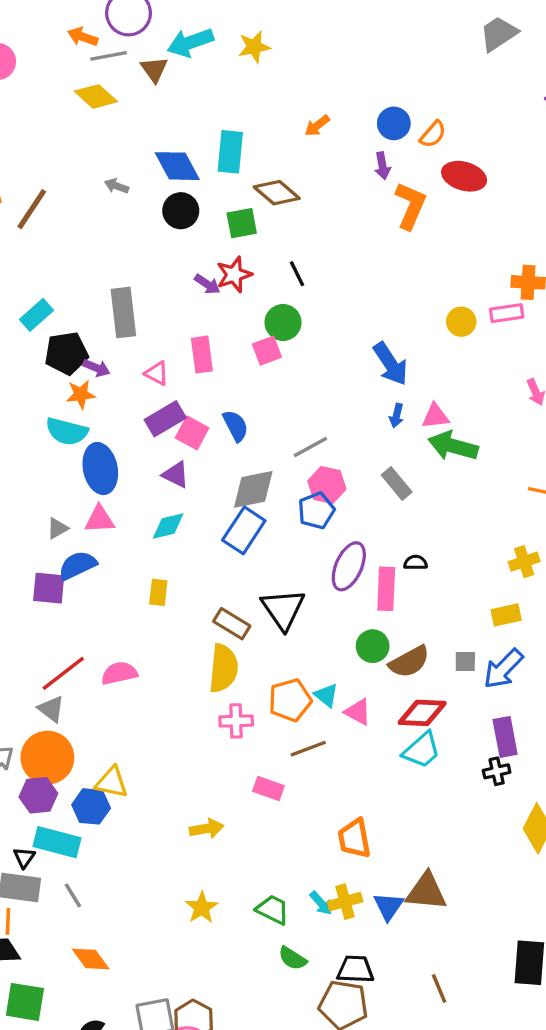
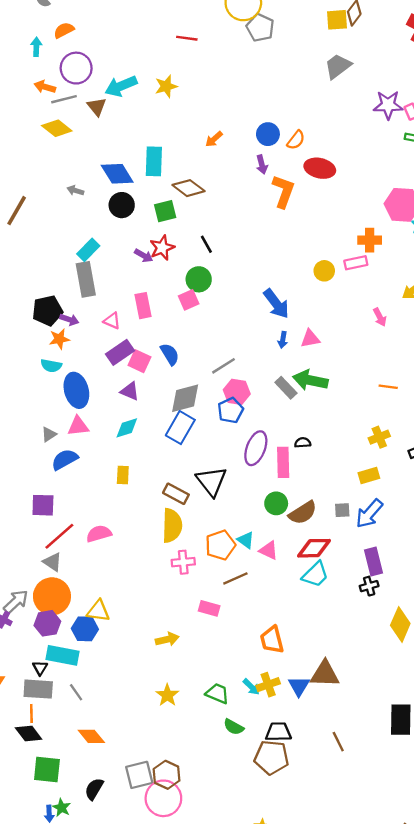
cyan rectangle: (36, 315) -> (88, 250), moved
cyan semicircle: (67, 431) -> (51, 366), size x0.7
green arrow: (453, 446) -> (310, 380), moved
purple square: (49, 588) -> (43, 505), moved

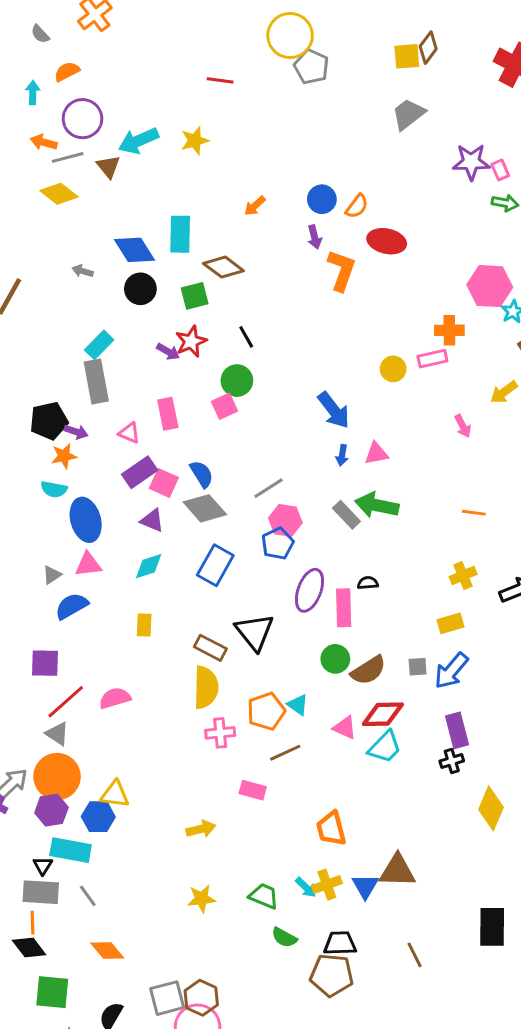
gray diamond: (185, 398) -> (205, 508), moved, turned 64
pink triangle: (269, 550) -> (345, 728), moved
yellow star: (167, 695) -> (201, 899), turned 30

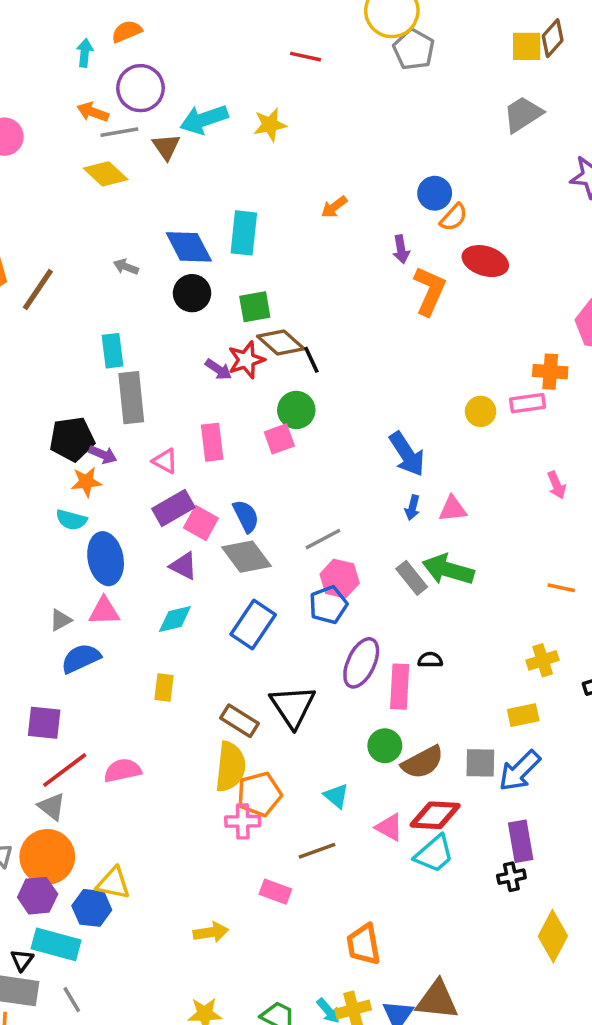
blue circle: (322, 199) -> (435, 193), moved
brown diamond: (223, 267) -> (281, 343), moved
cyan rectangle: (99, 345) -> (112, 351), moved, turned -56
gray square: (418, 667) -> (480, 763), size x1.4
orange pentagon: (266, 711) -> (259, 794), moved

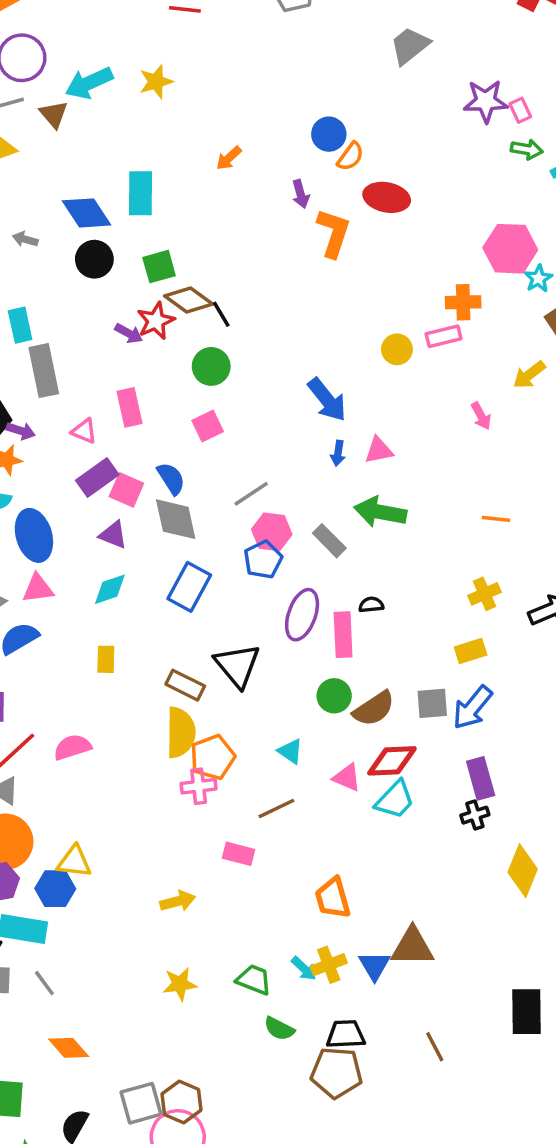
pink square: (279, 439) -> (208, 426), moved
gray diamond: (246, 557) -> (176, 519), turned 30
gray rectangle: (412, 578) -> (329, 541), moved

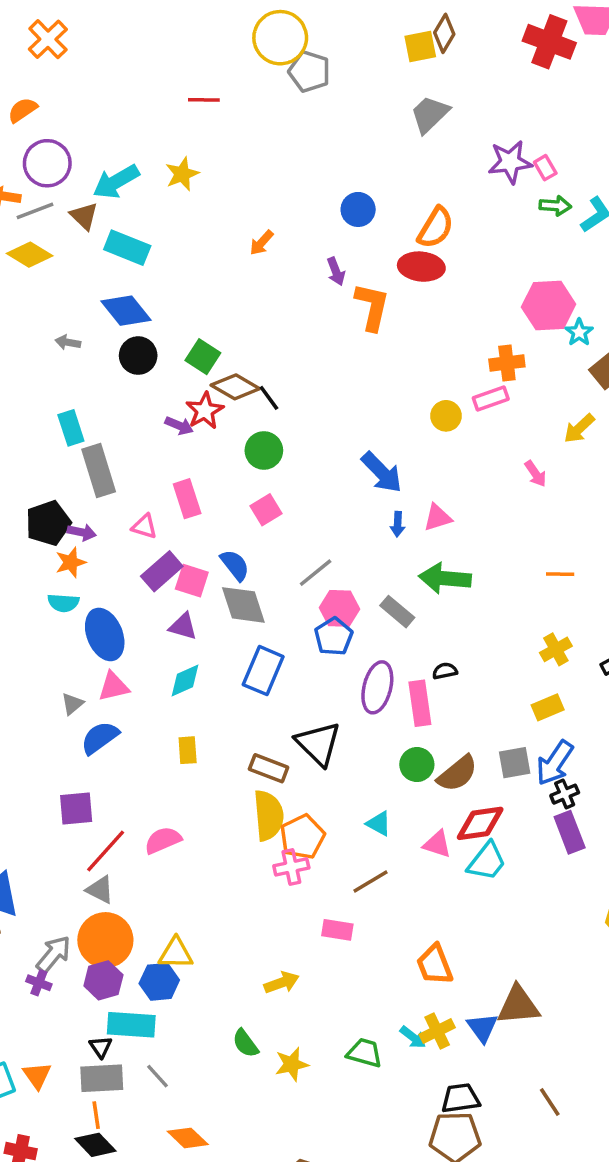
orange semicircle: (350, 156) -> (436, 228), moved, size x1.4
cyan rectangle: (141, 193) -> (127, 248), moved, turned -63
green square: (159, 267) -> (203, 357), turned -36
black cross: (475, 815) -> (565, 794), moved
green semicircle: (279, 1029) -> (245, 1043), moved, turned 32

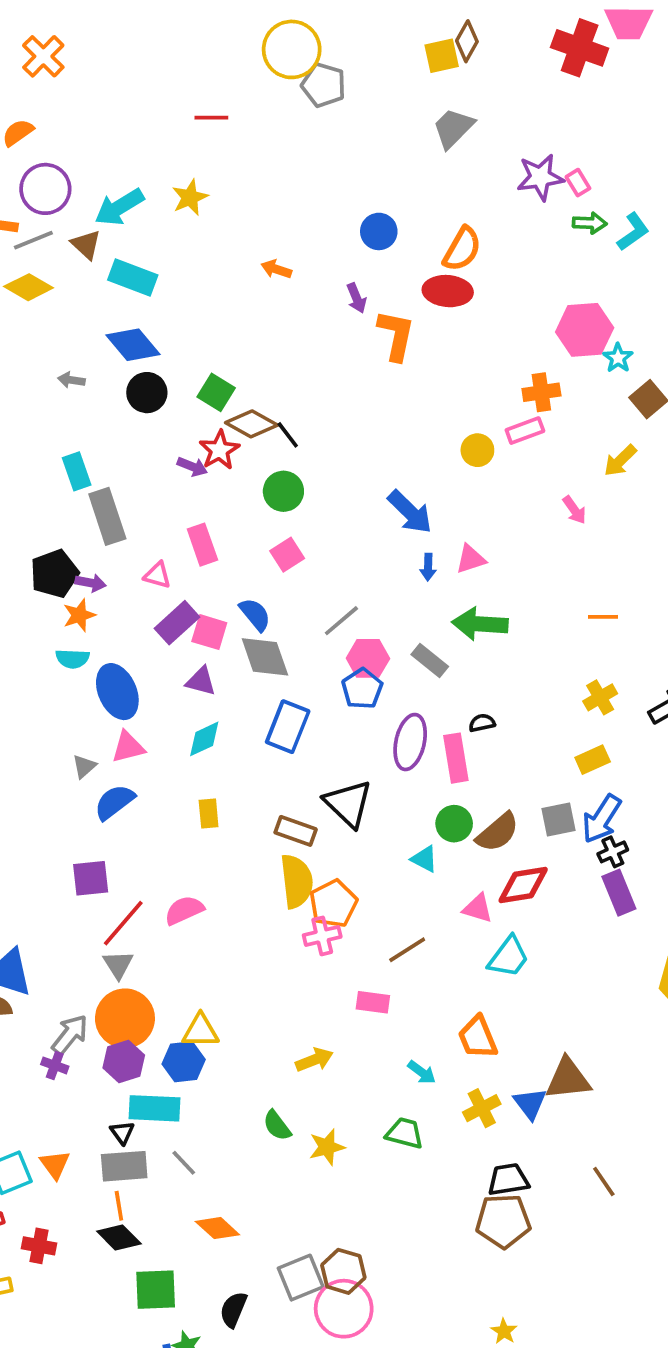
orange arrow: (261, 243) -> (276, 269), turned 68
cyan triangle: (379, 824) -> (424, 859), moved
cyan trapezoid: (487, 862) -> (509, 957), moved
gray triangle: (100, 890) -> (118, 965), turned 32
cyan arrow: (413, 1037) -> (422, 1072), moved

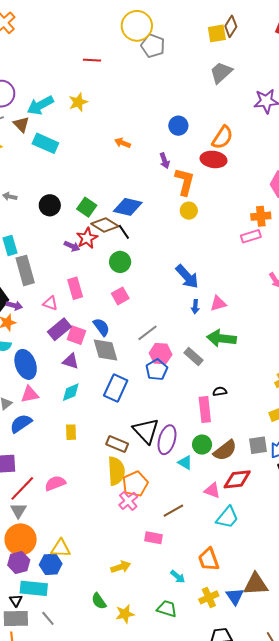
blue diamond: (133, 345) -> (128, 207), moved, turned -40
yellow circle: (477, 450) -> (189, 211), moved
purple ellipse: (410, 742) -> (167, 440), moved
pink cross: (322, 936) -> (128, 501), turned -30

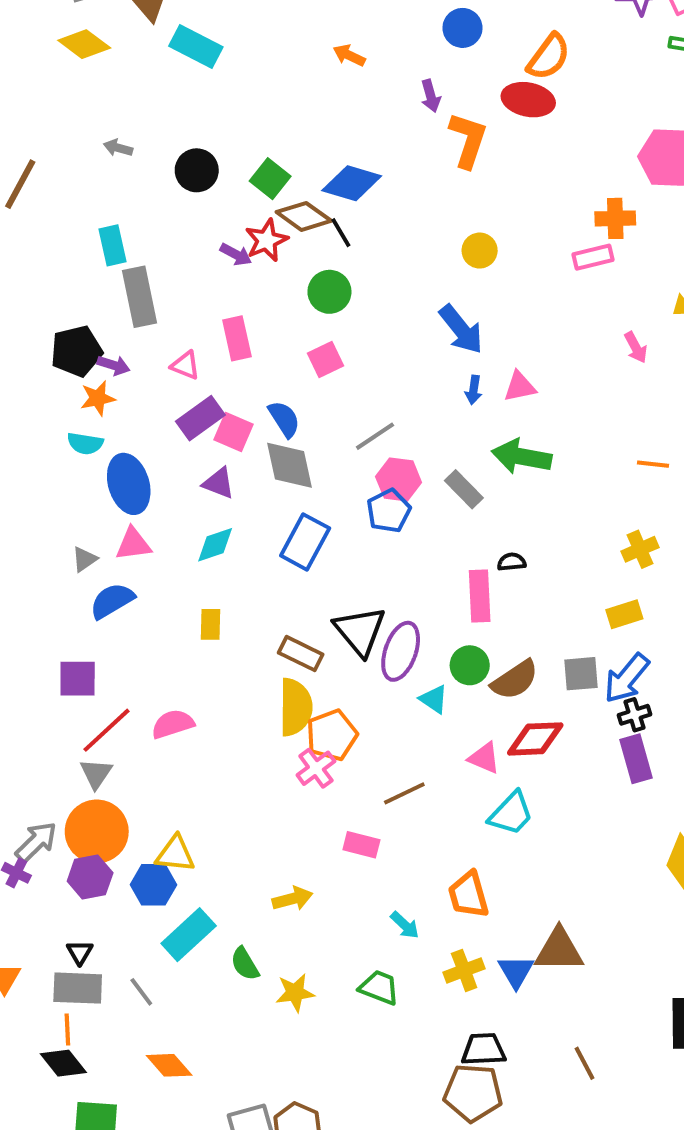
yellow circle: (189, 211) -> (480, 251), moved
cyan rectangle: (34, 588) -> (189, 935), moved, turned -52

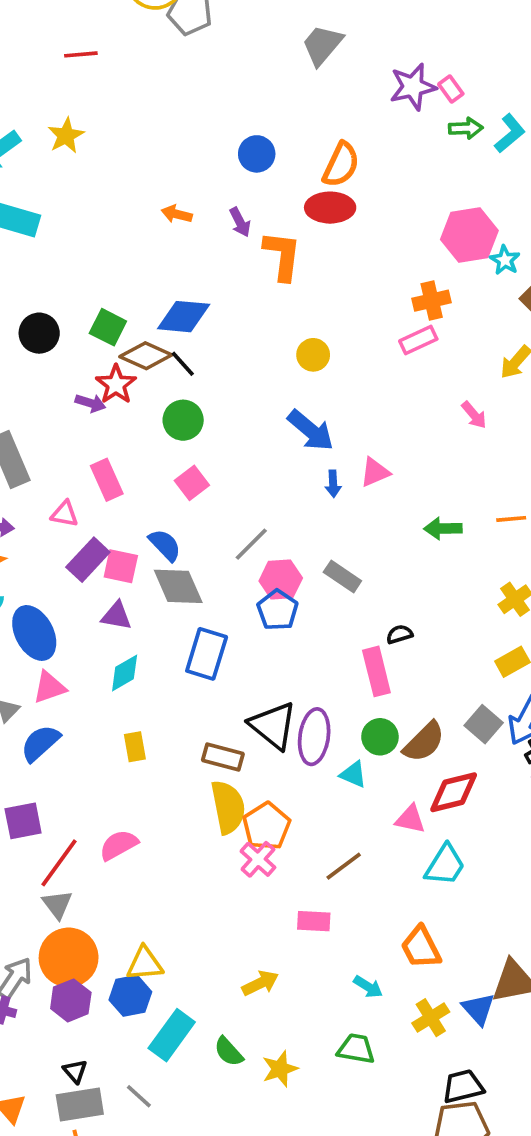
orange arrow: (349, 55) -> (177, 214), moved
green arrow: (522, 457) -> (443, 529), moved, size x0.7
gray square: (581, 674) -> (484, 724), turned -33

